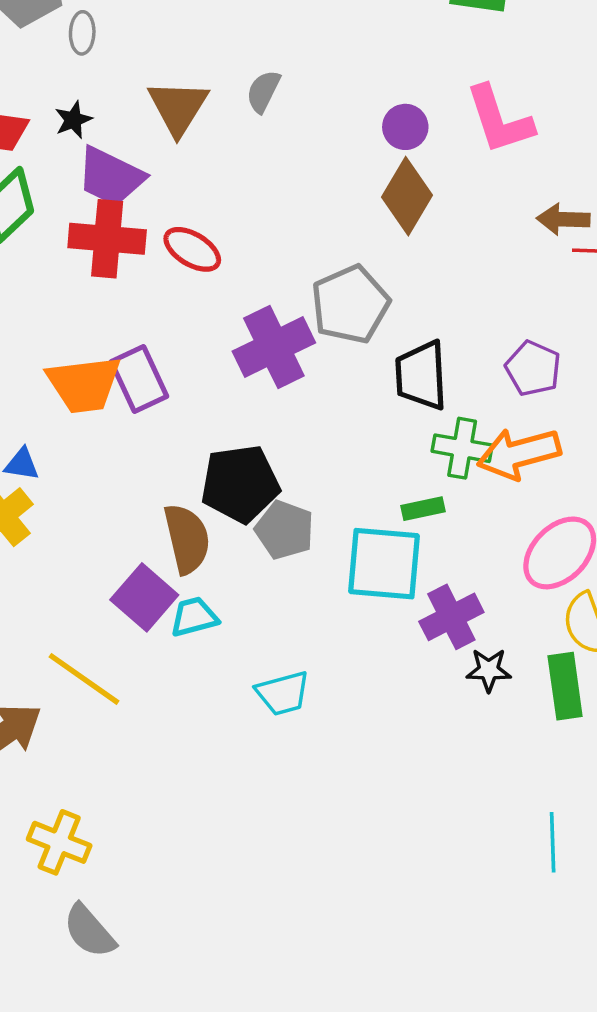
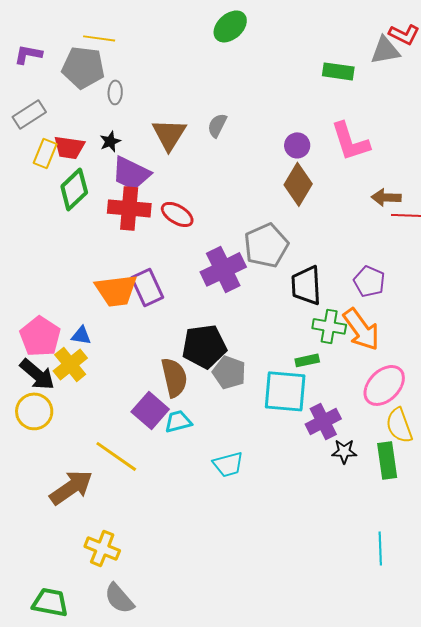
orange arrow: (519, 454) -> (361, 329), turned -111

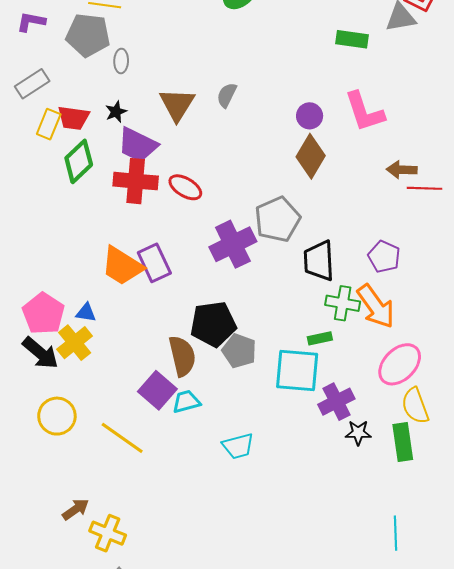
orange trapezoid: (116, 290) -> (122, 266), turned 39
yellow circle: (34, 411) -> (57, 416), moved
brown arrow: (71, 487) -> (76, 509), moved, size x0.6

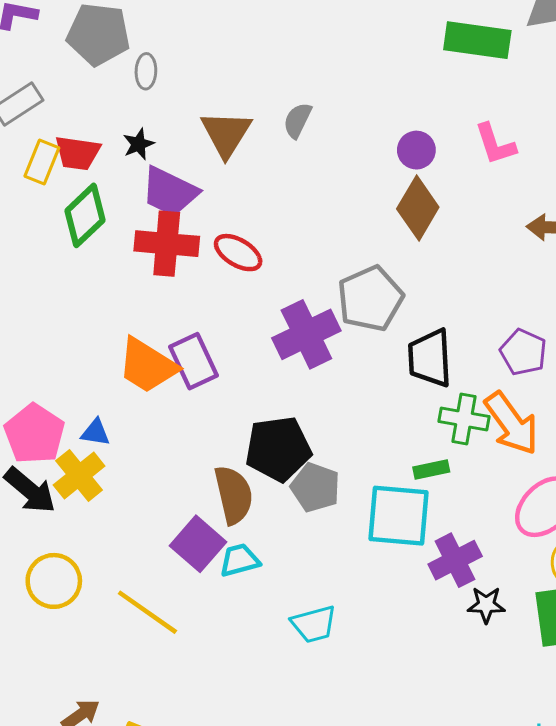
green rectangle: (352, 39) -> (477, 40), size x1.4
pink L-shape: (364, 112) -> (495, 144), size x0.7

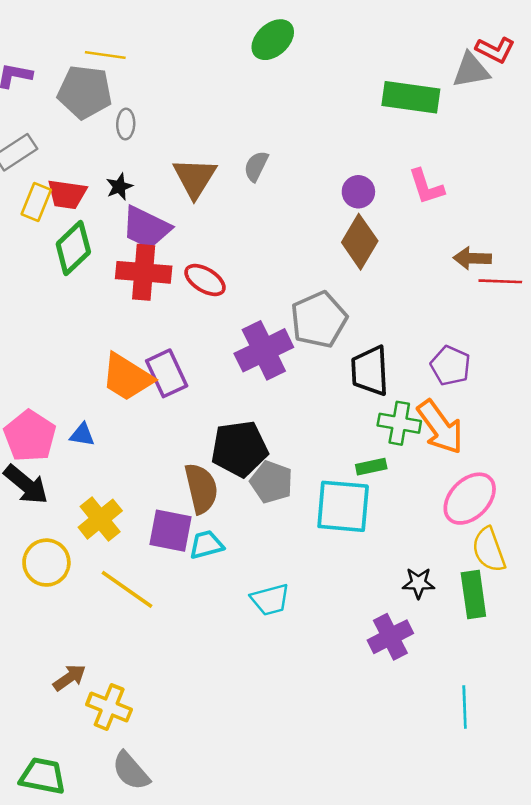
yellow cross: (79, 475) -> (100, 519), moved
purple square: (198, 544) -> (170, 531), turned -30
purple cross: (455, 560) -> (390, 637), moved

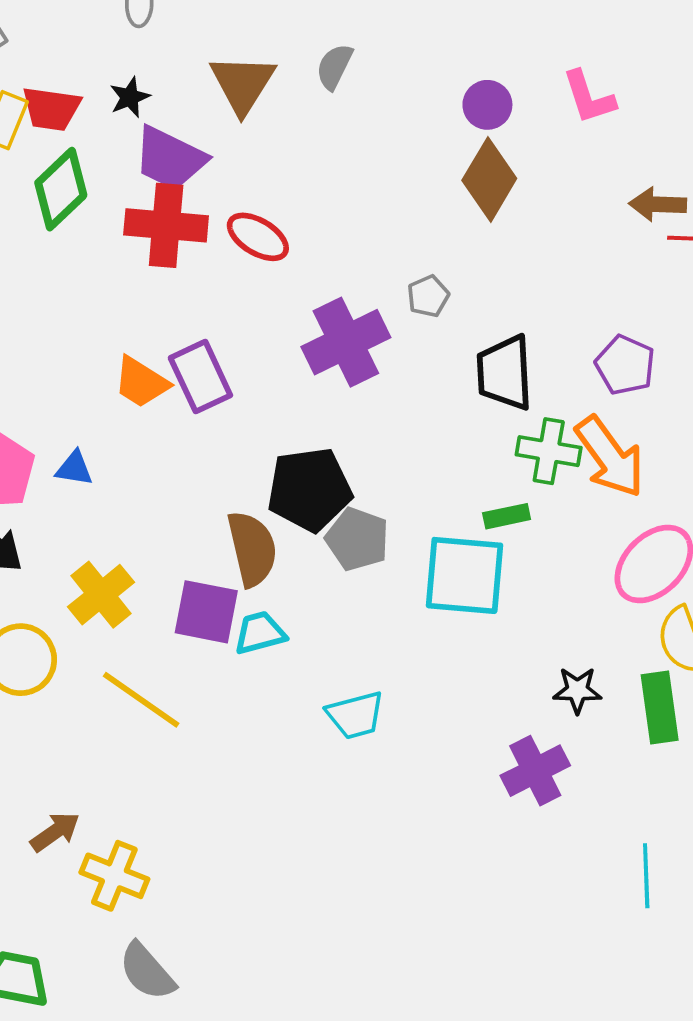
gray pentagon: (319, 320) -> (428, 296), size x0.5
orange trapezoid: (127, 377) -> (141, 382), size x0.7

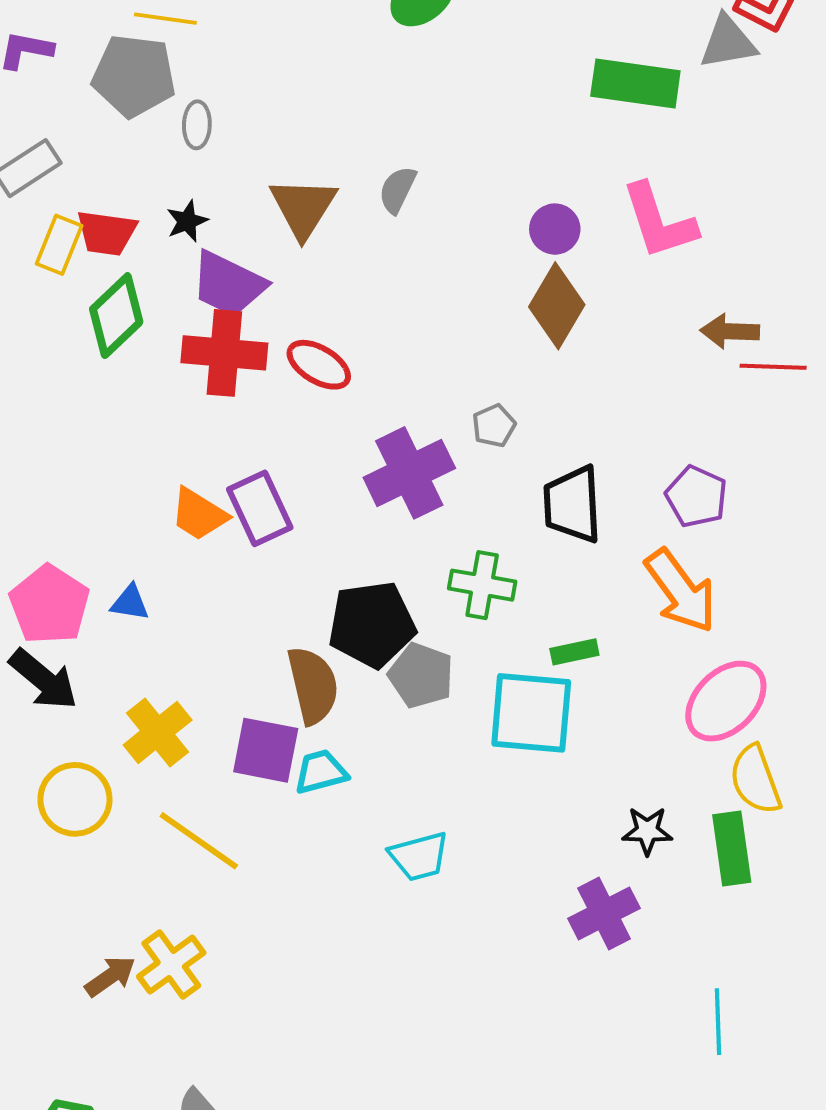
pink L-shape: (589, 97) -> (659, 221), size x1.4
green cross: (549, 451) -> (482, 585), moved
yellow cross: (114, 876) -> (171, 965), moved, turned 32

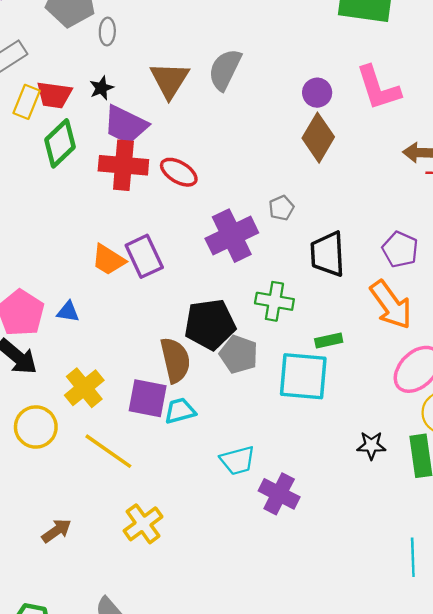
gray semicircle: (397, 190) -> (225, 70), size x1.5
purple cross: (604, 913) -> (279, 494), moved, turned -36
yellow cross: (171, 965) -> (143, 524), moved

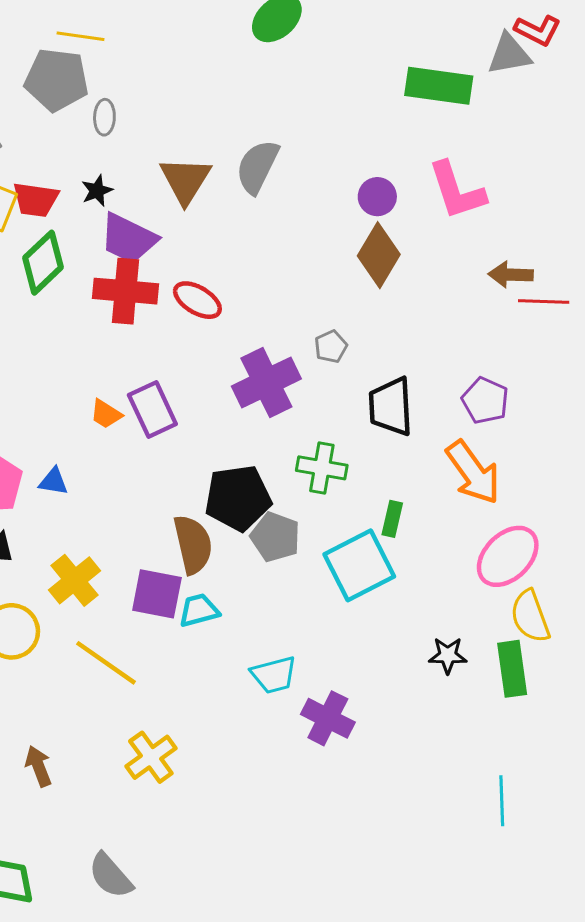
orange trapezoid: (108, 260) -> (106, 414), size x0.7
green rectangle: (329, 341) -> (392, 519), turned -65
cyan square: (303, 376) -> (359, 565), turned -32
brown arrow: (57, 531) -> (39, 766), turned -76

